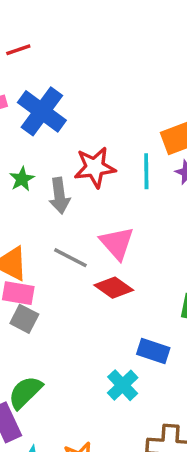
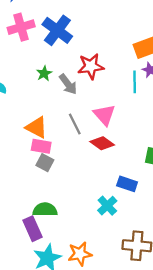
cyan line: (146, 171) -> (135, 82), moved
gray arrow: (59, 196) -> (68, 84), turned -30
gray line: (70, 258) -> (75, 124), turned 35
green semicircle: (25, 392) -> (45, 210), turned 45

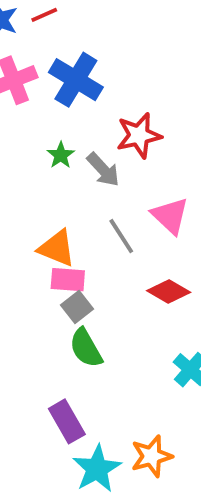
red diamond: (102, 143) -> (169, 291), moved
gray square: (45, 163) -> (77, 307), turned 30
green semicircle: (45, 210) -> (86, 348), moved, turned -115

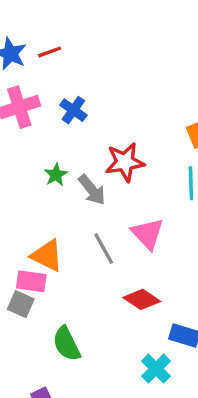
blue cross: (76, 80) -> (73, 110), size x0.6
pink rectangle: (68, 280) -> (31, 281), moved
gray square: (77, 307) -> (21, 304), moved, turned -32

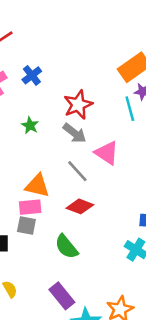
blue cross: (73, 110) -> (32, 75), turned 30
gray arrow: (92, 190) -> (75, 133), moved
red diamond: (142, 299) -> (80, 206), moved

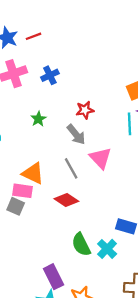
red star: (78, 105) -> (85, 110), size x0.7
green semicircle: (66, 247) -> (81, 245), moved
purple rectangle: (62, 296) -> (53, 277), moved

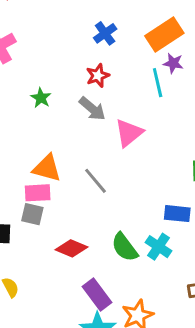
blue cross: (50, 75) -> (105, 33), moved
pink triangle: (100, 158) -> (129, 133), turned 45
gray line: (71, 168) -> (95, 181), moved
red diamond: (66, 200) -> (71, 248), moved

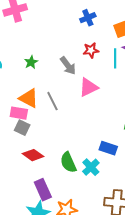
red star: (98, 76) -> (91, 50), moved
green star: (41, 98) -> (31, 62), moved
gray line: (95, 181) -> (53, 101), moved
gray square: (32, 214) -> (22, 128), moved

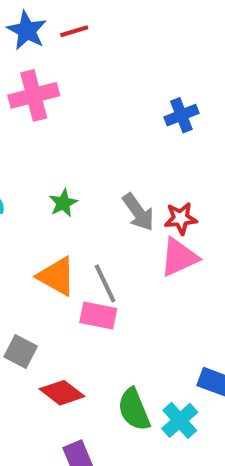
red star: (91, 50) -> (181, 218), moved
pink rectangle: (19, 113) -> (98, 315), moved
gray square: (22, 128) -> (21, 352), moved

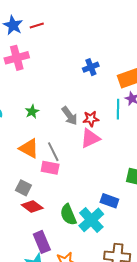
gray square: (21, 352) -> (23, 188), moved
cyan cross: (180, 420) -> (91, 220), size x1.4

